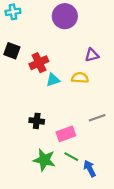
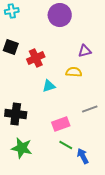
cyan triangle: (53, 80) -> (49, 86), moved
black cross: (37, 121) -> (16, 114), moved, size x1.5
green star: (44, 160) -> (22, 148), moved

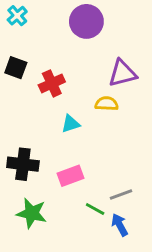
cyan cross: (12, 11) -> (17, 16), turned -32
purple triangle: (85, 51) -> (122, 73), size x1.5
gray line: (90, 109) -> (121, 194), moved
pink rectangle: (61, 124) -> (71, 176), moved

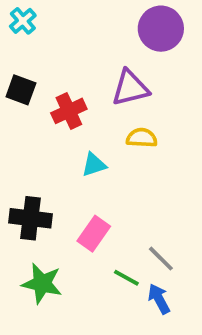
purple circle: (86, 21) -> (161, 29), moved
purple triangle: (122, 73) -> (130, 88), moved
pink rectangle: (71, 176) -> (94, 234), turned -35
gray line: (121, 194) -> (161, 259), turned 65

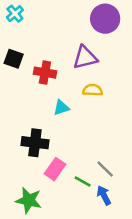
red cross: (69, 111) -> (45, 73), turned 35
black cross: (31, 218) -> (35, 143), moved
pink rectangle: (94, 234) -> (55, 169), moved
green star: (42, 283) -> (29, 200), moved

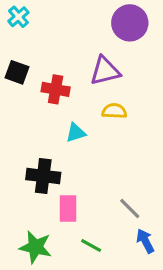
pink rectangle: (55, 169) -> (68, 208), turned -35
green line: (83, 182) -> (91, 246), moved
blue arrow: (104, 195) -> (145, 241), moved

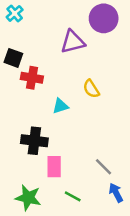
purple triangle: (105, 71) -> (73, 42), moved
red cross: (56, 89) -> (32, 78), moved
yellow semicircle: (114, 111) -> (91, 89), turned -126

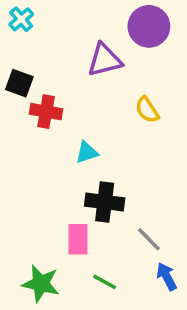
yellow semicircle: (91, 89) -> (147, 110), moved
black cross: (34, 141) -> (105, 202), moved

